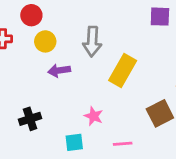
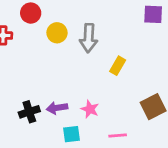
yellow circle: (45, 41) -> (57, 33), moved
purple arrow: (59, 70) -> (57, 108), moved
yellow rectangle: (123, 70) -> (118, 66), size x0.6

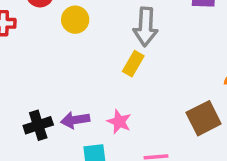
gray arrow: (89, 38) -> (146, 27), moved
yellow rectangle: (118, 66) -> (133, 64), moved

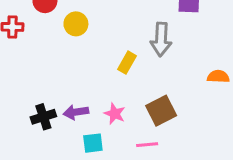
gray arrow: (146, 27) -> (161, 39), moved
brown square: (204, 118) -> (161, 111), moved

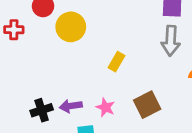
yellow circle: (76, 24) -> (71, 27), size x1.4
gray arrow: (161, 39) -> (171, 41), moved

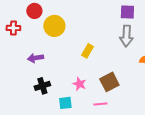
purple arrow: (71, 106) -> (35, 58), moved
black cross: (42, 110) -> (42, 86), moved

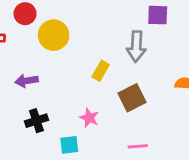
gray arrow: (126, 36) -> (136, 46), moved
brown square: (109, 82) -> (132, 98), moved
pink line: (100, 104) -> (138, 146), moved

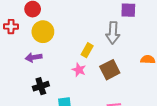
yellow circle: (54, 35) -> (43, 32), moved
pink star: (89, 118) -> (79, 70), moved

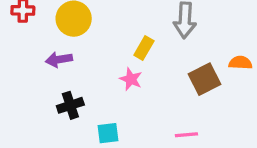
brown square: (110, 70) -> (204, 79), moved

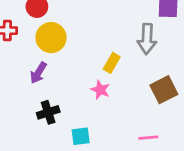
purple arrow: (59, 59) -> (38, 73), turned -50

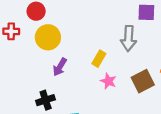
purple arrow: (38, 73) -> (60, 67), moved
pink star: (100, 90) -> (108, 81), moved

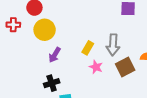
gray arrow: (129, 38) -> (113, 45), moved
black cross: (46, 100) -> (52, 83), moved

